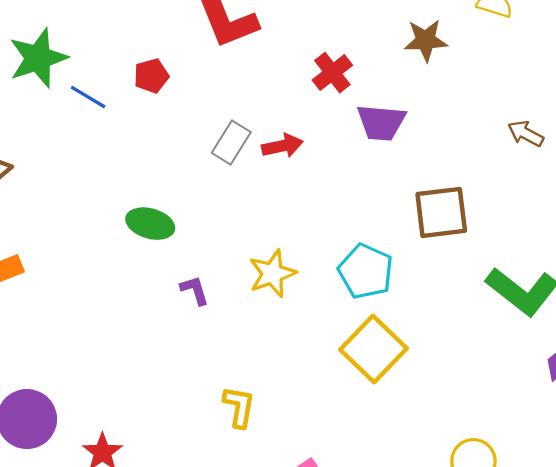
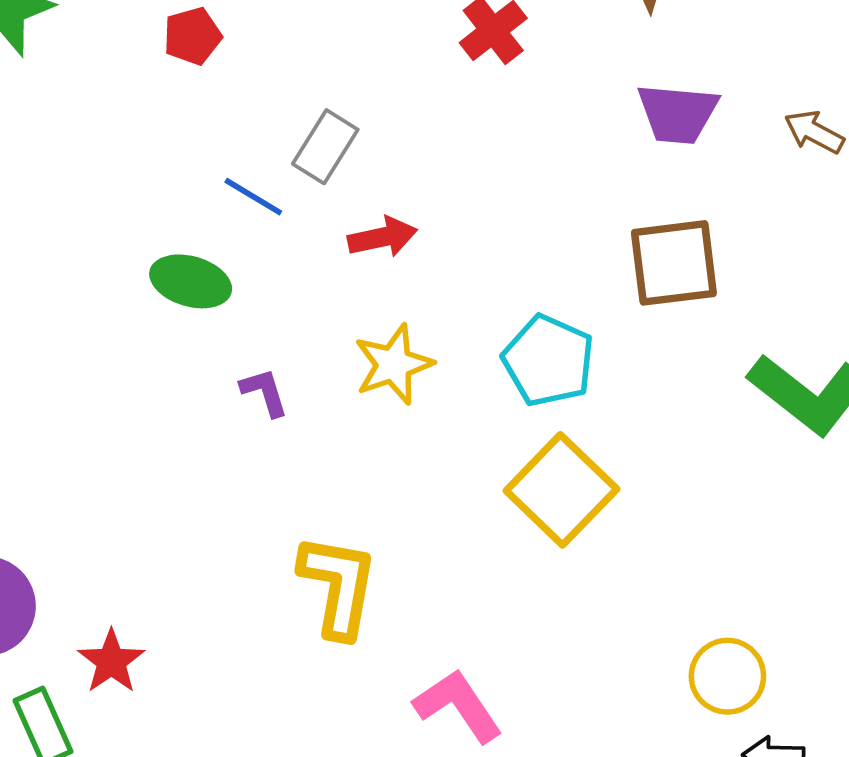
blue line: (88, 97) -> (253, 197), moved
purple trapezoid: (381, 122) -> (678, 114), moved
red arrow: (282, 146) -> (382, 237), moved
yellow L-shape: (239, 407) -> (338, 586), size x1.5

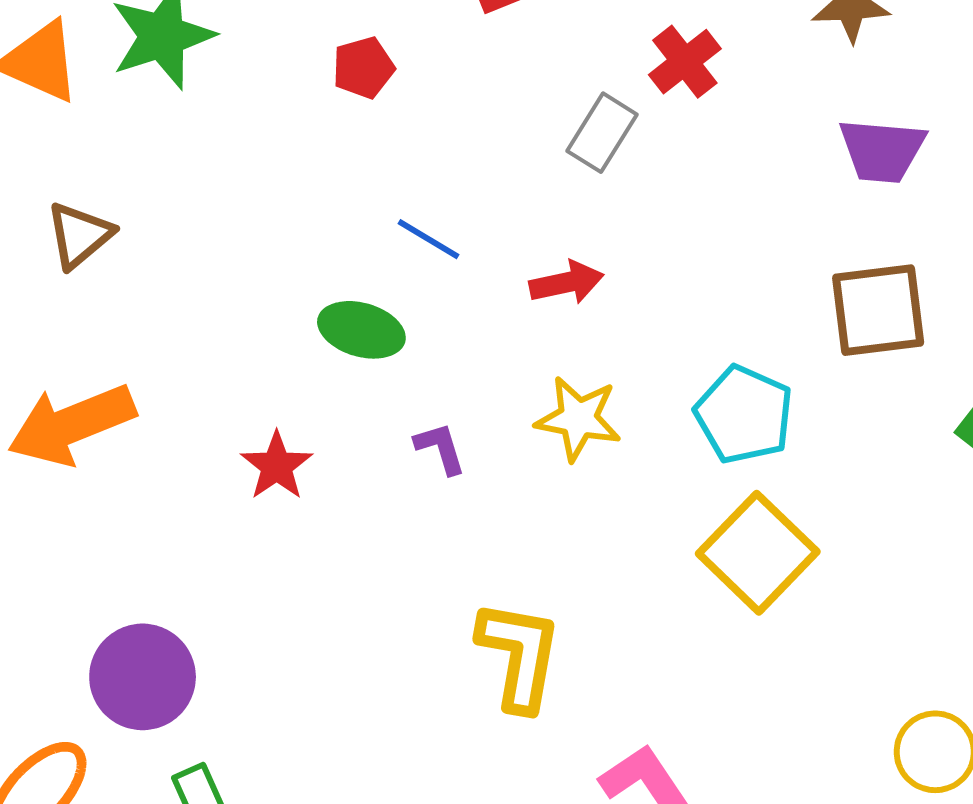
gray rectangle: (325, 147) -> (602, 133), moved
yellow star: (394, 364) -> (578, 419), turned 30
red star: (111, 661) -> (277, 466), moved

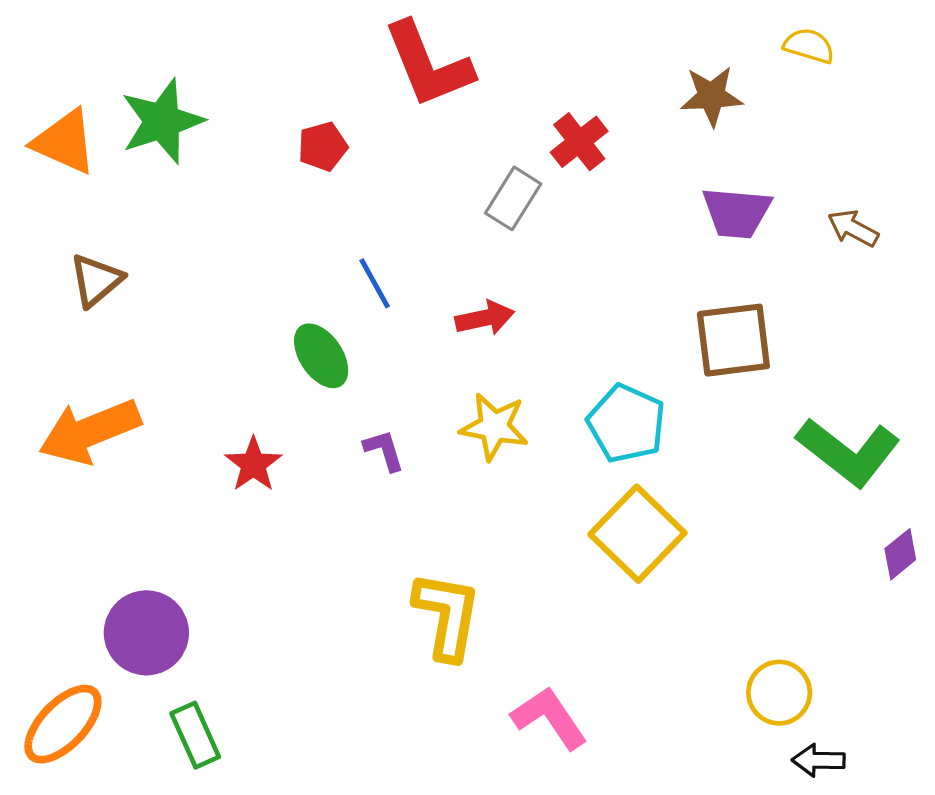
blue line: (428, 239) -> (375, 283), turned 30
green ellipse: (361, 330) -> (321, 356), turned 40

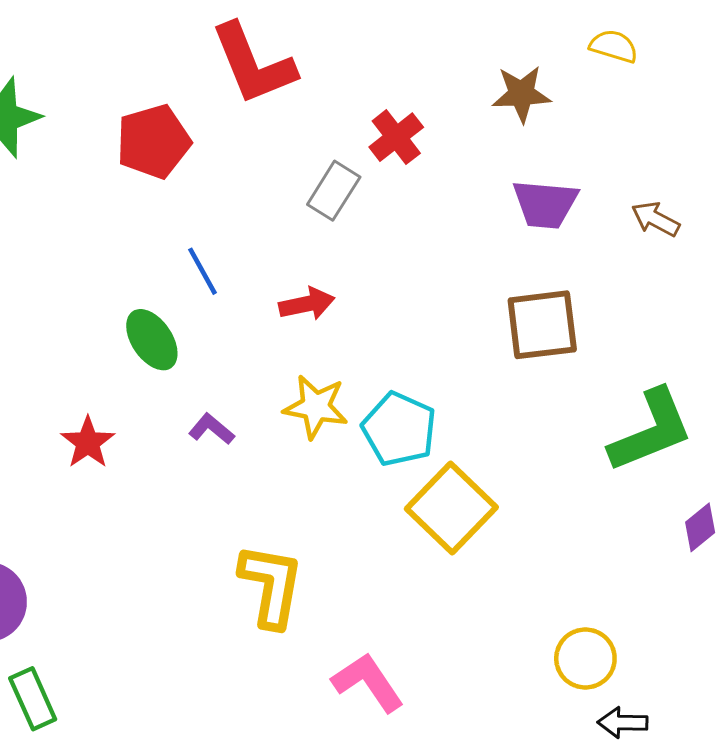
red pentagon: (323, 146) -> (153, 142), size x1.6
cyan pentagon: (626, 423) -> (399, 429), moved
purple L-shape: (384, 450) -> (211, 429), turned -33
green L-shape: (848, 452) -> (651, 431), turned -60

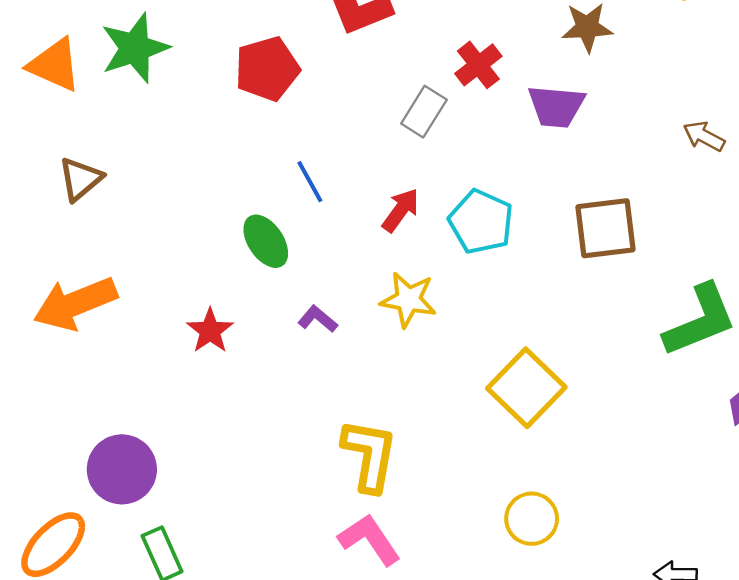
purple trapezoid: (545, 204) -> (556, 106), moved
red arrow: (307, 304) -> (401, 210), turned -42
cyan pentagon: (399, 429) -> (481, 222), moved
yellow circle: (585, 658) -> (532, 519), moved
pink L-shape: (368, 682) -> (370, 539), moved

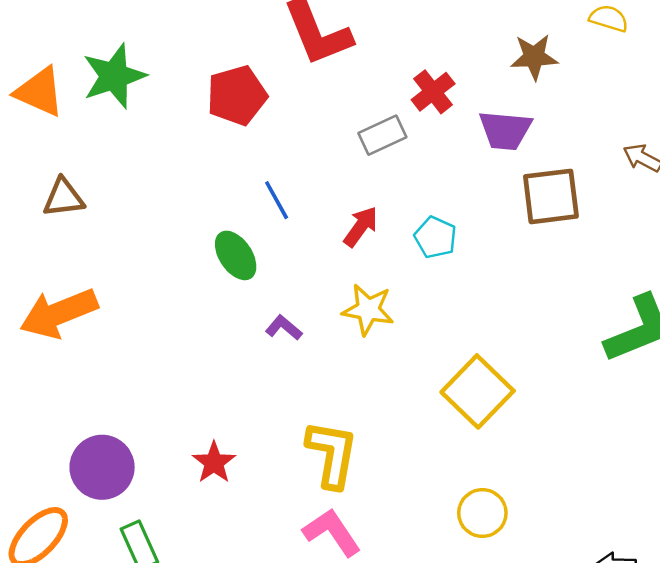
gray rectangle: (424, 112) -> (382, 135), turned 33
brown triangle: (80, 179) -> (64, 198), turned 33
cyan pentagon: (481, 222) -> (435, 237), size x0.7
brown square: (605, 228) -> (551, 196), moved
red star: (210, 331) -> (214, 462), moved

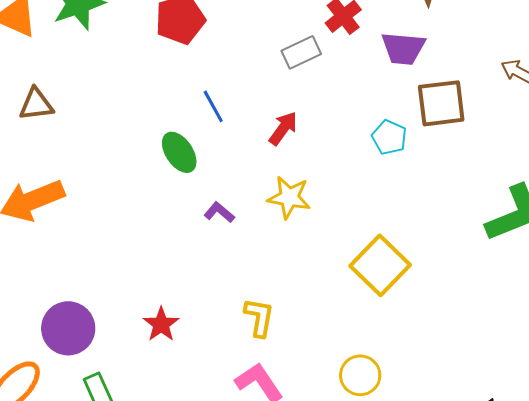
cyan pentagon: (435, 237) -> (389, 137), moved
yellow L-shape: (332, 454) -> (259, 317), size x0.7
yellow circle: (482, 513) -> (360, 375), moved

